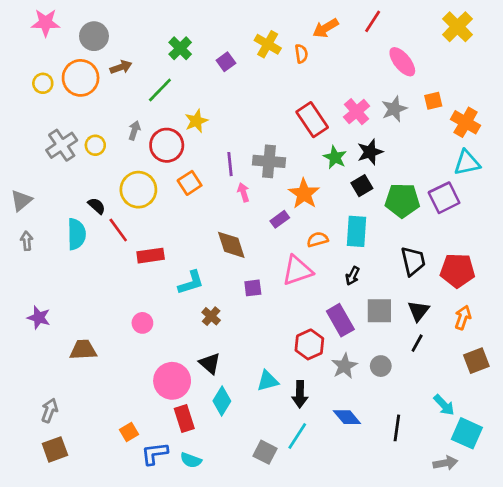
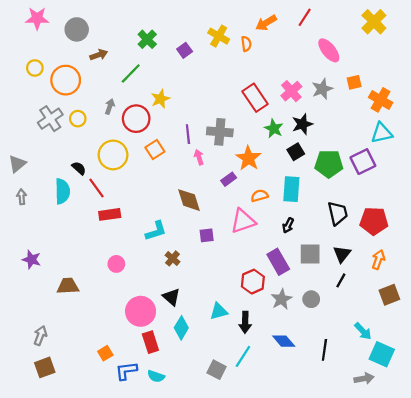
orange circle: (81, 78) -> (66, 80), moved
red rectangle: (151, 256) -> (110, 214), moved

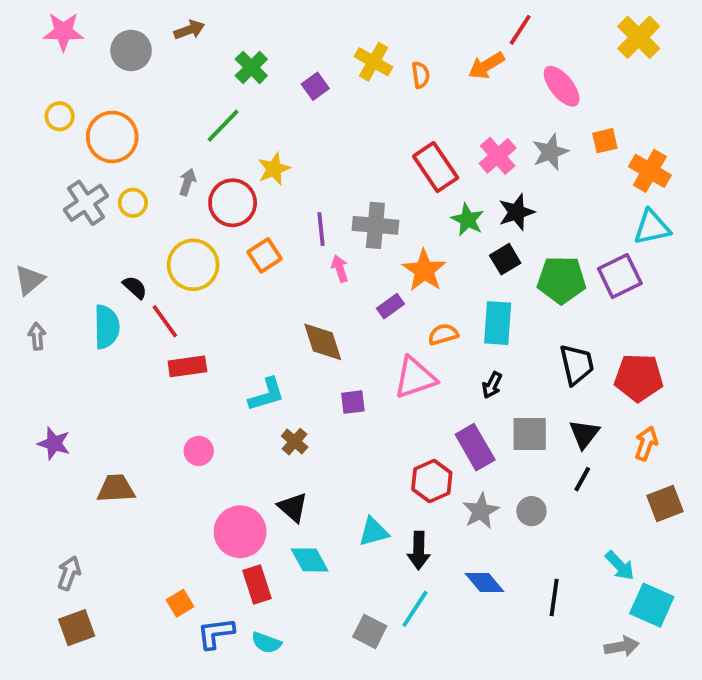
orange arrow: (266, 23) -> (486, 66), moved
brown arrow: (99, 55) -> (189, 30), moved
cyan diamond: (181, 328) -> (310, 560), turned -60

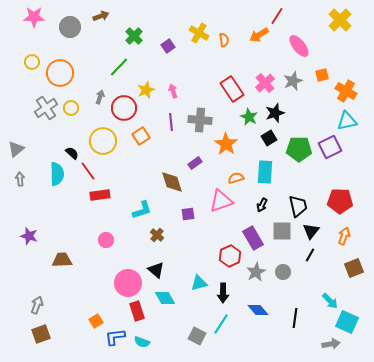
pink arrow: (340, 269) -> (173, 91), moved
purple rectangle: (390, 306) -> (195, 163), moved
black trapezoid: (577, 364) -> (298, 206), moved

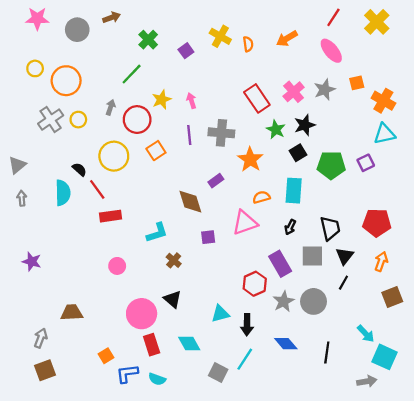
red line: (277, 16) -> (333, 17), moved
purple square: (330, 147) -> (366, 163), size x0.7
brown trapezoid: (62, 260) -> (72, 313), moved
gray circle: (283, 272) -> (314, 301), size x1.5
cyan diamond: (165, 298) -> (189, 344), moved

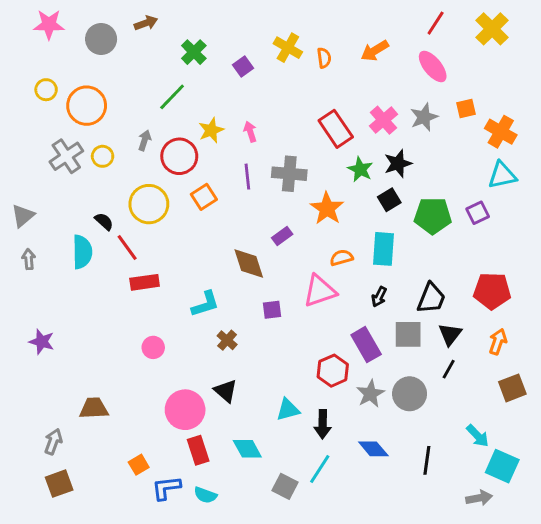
black trapezoid: (330, 228) -> (431, 298), turned 35

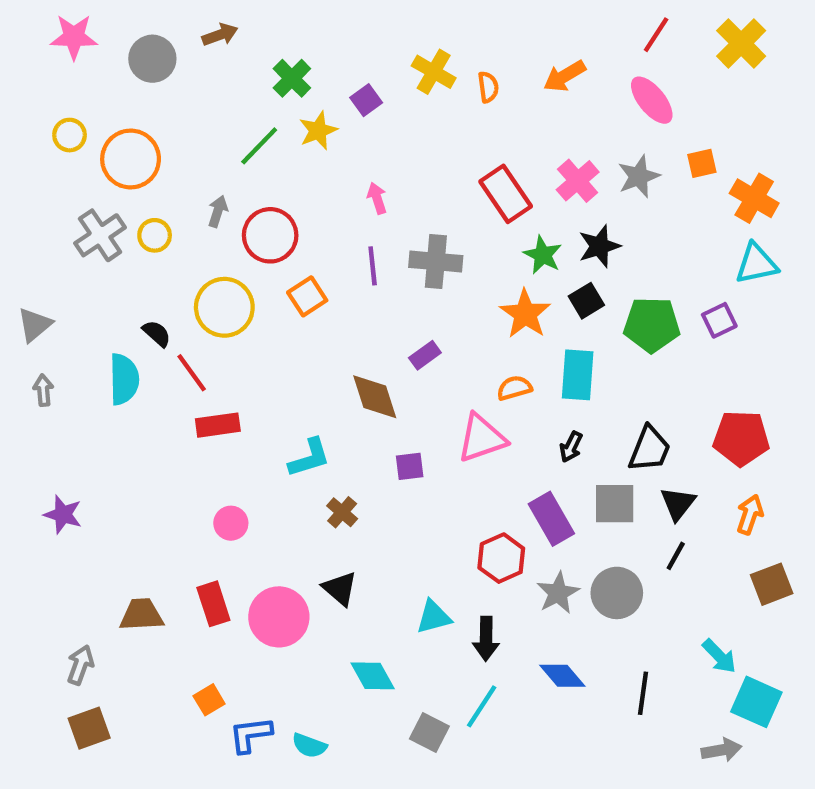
yellow star: (211, 130) -> (318, 131), moved
orange star: (327, 208) -> (525, 314), moved
red rectangle: (198, 450) -> (213, 604), moved

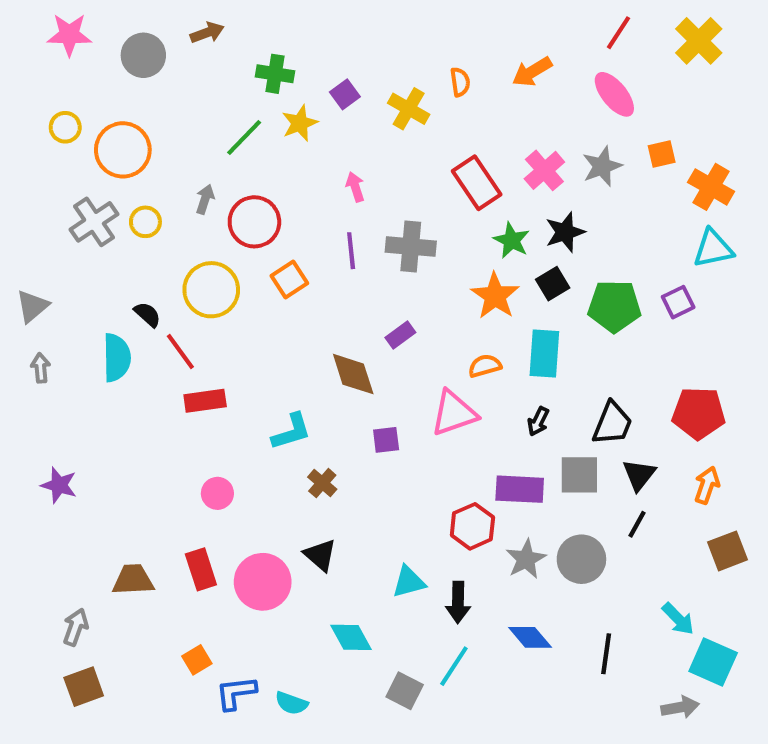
yellow cross: (434, 72) -> (409, 109), moved
green cross: (292, 78) -> (275, 74), turned -36
purple rectangle: (551, 519) -> (520, 489), turned -57

